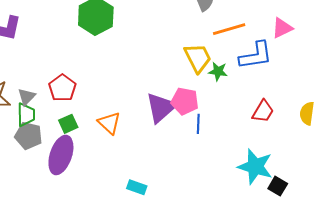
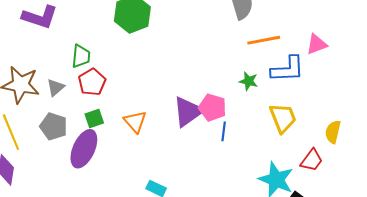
yellow trapezoid: (198, 58) -> (283, 118), moved
red trapezoid: (263, 111) -> (312, 160), moved
green trapezoid: (26, 115) -> (81, 56), moved

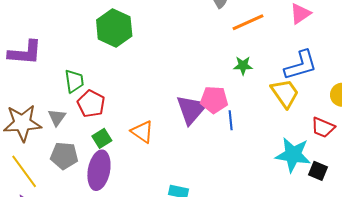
blue L-shape: (288, 69) -> (301, 65), moved
red trapezoid: (312, 160) -> (323, 127), turned 90

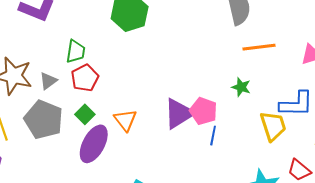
green square: (102, 138) -> (85, 114), turned -30
gray pentagon: (64, 156) -> (44, 120), size x1.4
purple ellipse: (99, 170) -> (94, 144), moved

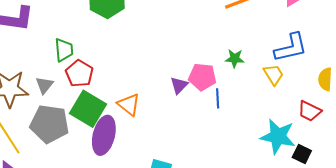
green star: (241, 87) -> (235, 58), moved
green square: (85, 114) -> (88, 109), size x1.8
purple triangle: (179, 114) -> (179, 85), size x0.6
yellow trapezoid: (273, 126) -> (274, 75), size x0.7

